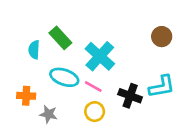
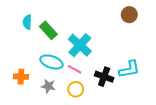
brown circle: (162, 37) -> (129, 15), moved
cyan semicircle: (34, 50) -> (27, 22), moved
gray star: (49, 114) -> (48, 86), moved

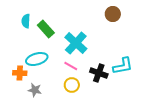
brown circle: (129, 15) -> (113, 14), moved
cyan ellipse: (51, 62) -> (37, 59), moved, turned -35
gray star: (48, 86) -> (35, 90), moved

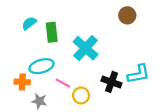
cyan semicircle: (26, 21) -> (29, 23), turned 48
green rectangle: (46, 29) -> (52, 32), turned 36
pink line: (71, 66) -> (63, 83), moved

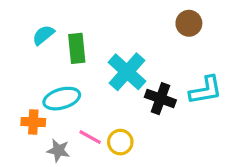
cyan L-shape: (139, 74) -> (206, 90), moved
black cross: (111, 82) -> (160, 99), moved
pink line: (63, 83) -> (90, 137), moved

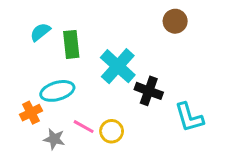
cyan L-shape: (206, 90) -> (189, 117), moved, turned 84
orange cross: (33, 122) -> (31, 113), turned -30

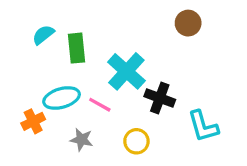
pink line: (84, 127) -> (100, 105), moved
yellow circle: (112, 131) -> (136, 141), moved
gray star: (54, 139) -> (82, 140), moved

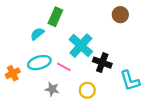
cyan semicircle: (43, 35) -> (37, 34), moved
green rectangle: (77, 48) -> (55, 17), moved, turned 30
orange cross: (33, 121) -> (13, 73), moved

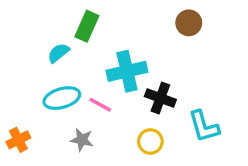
cyan cross: (81, 46) -> (127, 71), turned 35
orange cross: (13, 73) -> (18, 140), moved
yellow circle: (87, 90) -> (150, 141), moved

